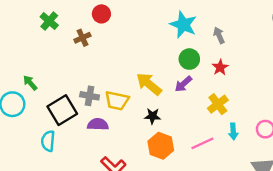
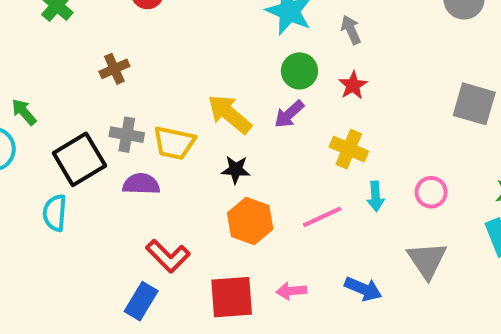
brown cross: (82, 38) -> (114, 69), moved
yellow cross: (218, 104) -> (349, 149), turned -30

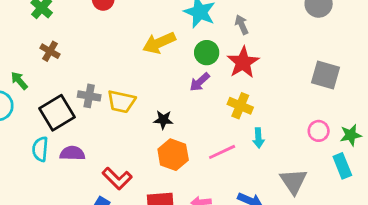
brown cross: (114, 69) -> (50, 51), moved, turned -36
red star: (353, 85) -> (243, 62), size x1.6
yellow arrow: (230, 114) -> (159, 43), moved, turned -64
purple semicircle: (141, 184) -> (72, 153), moved
pink circle: (431, 192) -> (319, 131), moved

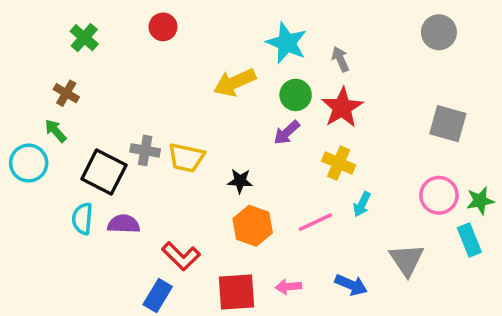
brown cross: (50, 51) -> (66, 93), moved
black square: (57, 113) -> (104, 172), turned -32
pink circle: (319, 131) -> (439, 195), size x1.4
cyan arrow: (258, 138) -> (362, 204), turned 30

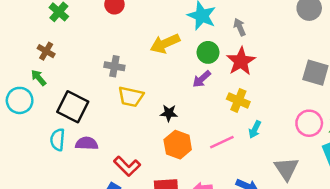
gray cross: (145, 150) -> (114, 66), moved

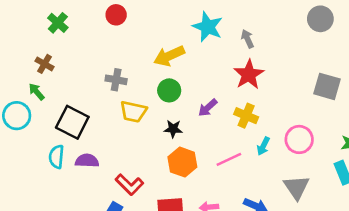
green circle: (208, 52) -> (169, 90), moved
purple arrow: (202, 79) -> (208, 108), moved
pink circle: (309, 123) -> (299, 139), moved

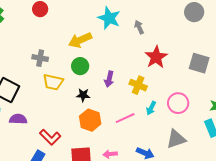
red star: (249, 75) -> (156, 57), moved
purple arrow: (208, 108) -> (109, 79), turned -35
gray triangle: (296, 187) -> (176, 139), turned 45

